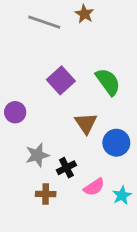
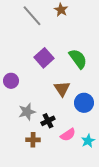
gray line: (44, 22) -> (32, 16), turned 30

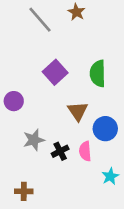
green semicircle: (78, 59) -> (98, 73), turned -145
pink semicircle: (68, 135) -> (85, 151), moved, turned 119
brown cross: (33, 140) -> (24, 191), moved

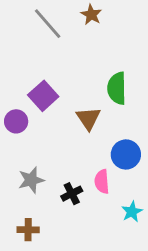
purple square: (55, 72) -> (43, 96), moved
brown triangle: (78, 111) -> (88, 118), moved
gray star: (34, 140) -> (31, 180), moved
black cross: (60, 151) -> (72, 194), moved

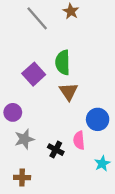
green semicircle: (117, 88) -> (63, 62), moved
purple circle: (16, 121) -> (13, 112), moved
black cross: (72, 194) -> (56, 150), turned -35

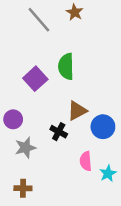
brown triangle: (69, 92) -> (77, 111), moved, turned 36
pink semicircle: (79, 140) -> (86, 161), moved
black cross: (56, 150) -> (59, 132), moved

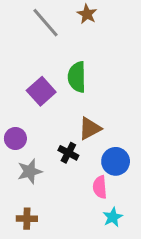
blue circle: (103, 127) -> (116, 161), moved
cyan star: (108, 173) -> (113, 217), moved

